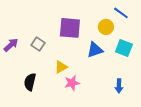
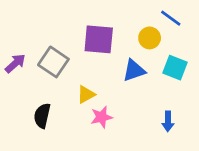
gray square: (38, 44) -> (53, 62), size x1.5

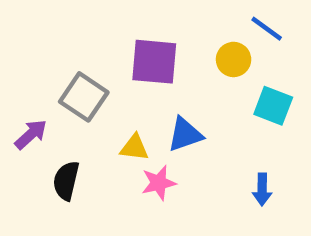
purple arrow: (15, 63) -> (31, 134), moved
blue triangle: (134, 70) -> (185, 134), moved
yellow triangle: (86, 94) -> (134, 148), turned 36

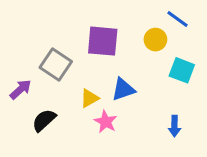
yellow triangle: (134, 148) -> (89, 98), turned -36
black semicircle: (66, 181) -> (44, 120), turned 35
pink star: (159, 183) -> (106, 122), turned -30

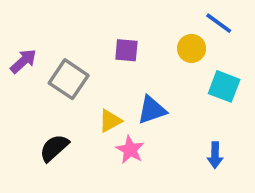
purple square: (103, 41) -> (126, 50), size x0.6
purple arrow: (21, 89) -> (23, 61), moved

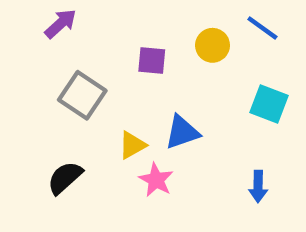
yellow circle: (192, 48) -> (213, 45), moved
purple arrow: (23, 61) -> (61, 24), moved

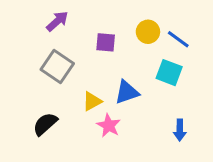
purple arrow: (61, 24) -> (57, 21), moved
blue line: (262, 28) -> (178, 39), moved
cyan square: (269, 104) -> (169, 73), moved

